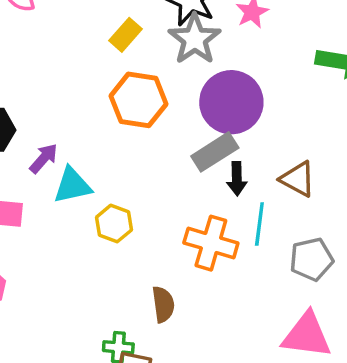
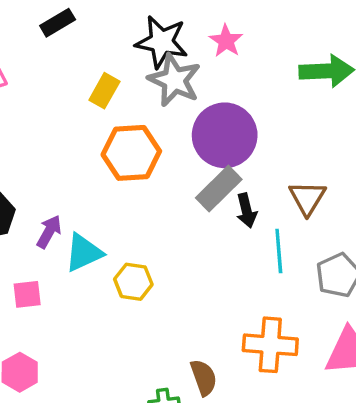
brown triangle: (298, 179) -> (307, 198), turned 45
orange cross: (211, 243) -> (270, 345), moved
brown semicircle: (163, 304) -> (204, 378), moved

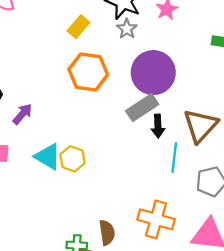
gray star: (174, 80) -> (127, 29), size x0.6
brown triangle: (307, 198) -> (201, 126), size x1.4
cyan triangle: (84, 253) -> (48, 157), moved, turned 44

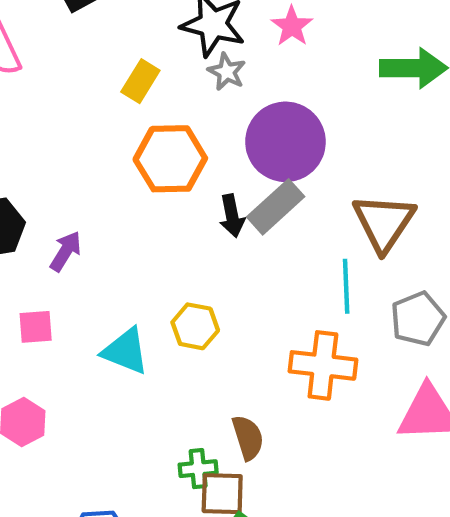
black arrow: (158, 126) -> (232, 216), moved
cyan triangle: (48, 157) -> (126, 351), moved
yellow hexagon: (72, 159) -> (195, 326), moved
orange cross: (156, 219) -> (323, 365), moved

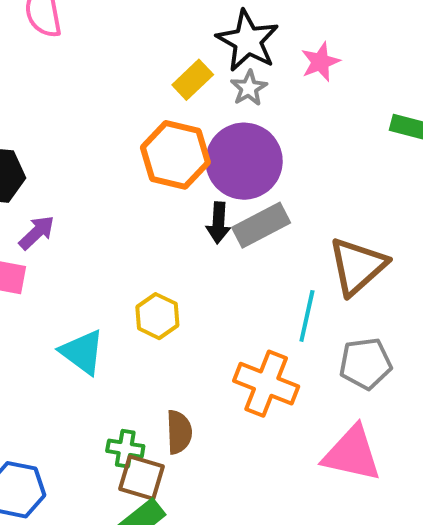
yellow rectangle: (140, 81) -> (193, 80), moved
purple circle: (285, 142) -> (244, 161), moved
purple arrow: (66, 251) -> (37, 233), moved
cyan triangle: (126, 351) -> (82, 352), moved

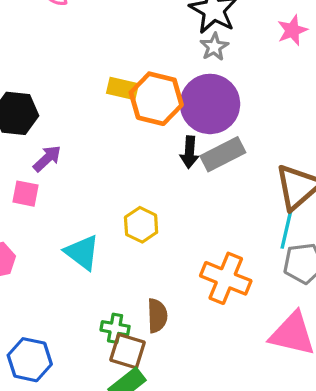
pink star: (320, 62) -> (292, 30), moved
yellow rectangle: (193, 80) -> (122, 89), moved, turned 56
cyan line: (307, 316) -> (287, 229), moved

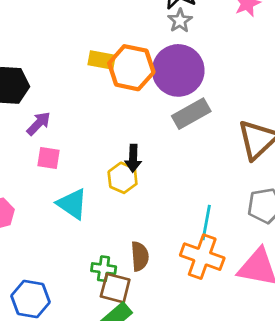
black arrow: (190, 152) -> (133, 158), moved
pink square: (26, 194) -> (48, 158), moved
cyan line: (287, 229) -> (206, 222), moved
orange cross: (226, 278) -> (202, 257), moved

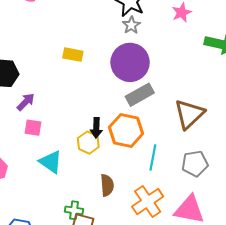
orange hexagon: (131, 68) -> (126, 130), moved
cyan line: (206, 222) -> (153, 158), moved
brown semicircle: (140, 256) -> (107, 185), moved
orange cross: (202, 257) -> (148, 202), turned 36

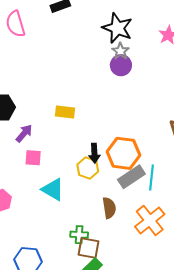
yellow rectangle: (73, 55) -> (65, 112), moved
purple circle: (130, 62) -> (121, 65), moved, size x0.6
gray rectangle: (140, 95) -> (131, 177), moved

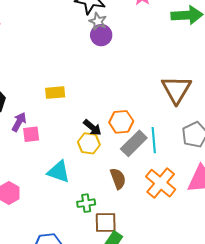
black arrow: (94, 153) -> (92, 128), turned -36
orange hexagon: (123, 153) -> (121, 122), size x0.7
pink square: (33, 158) -> (31, 134), moved
green cross: (79, 235) -> (86, 203), moved

